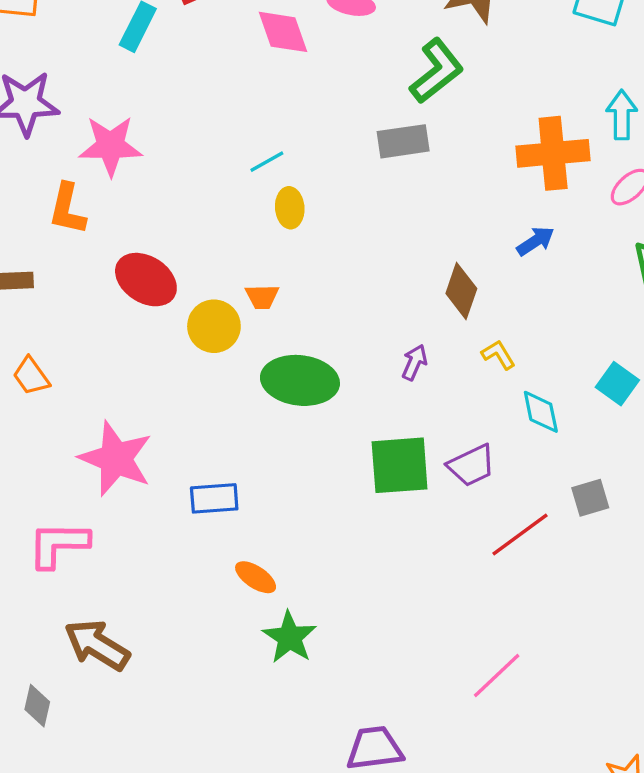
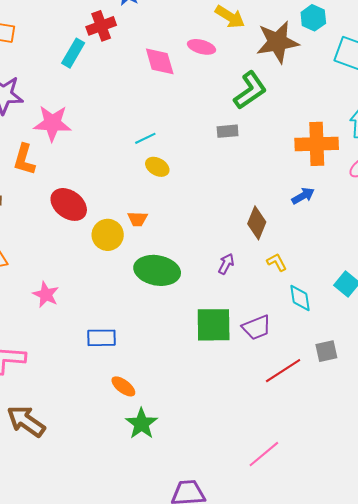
gray rectangle: (403, 141) -> (228, 131), size x0.7
yellow ellipse: (290, 208) -> (157, 167), turned -60
pink star: (116, 459) -> (46, 295), moved, size x0.6

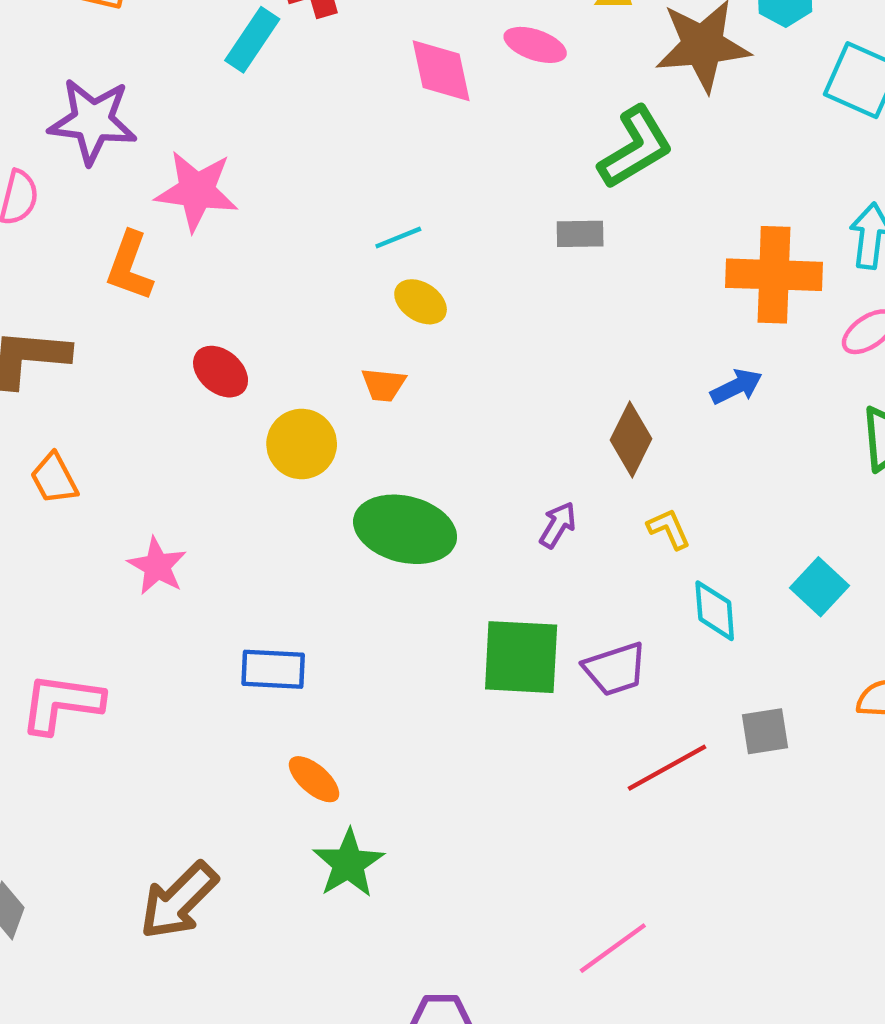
red ellipse: (69, 204) -> (221, 372), size x0.7
orange trapezoid: (138, 219) -> (384, 385), moved
brown arrow: (26, 421) -> (179, 901), moved, turned -84

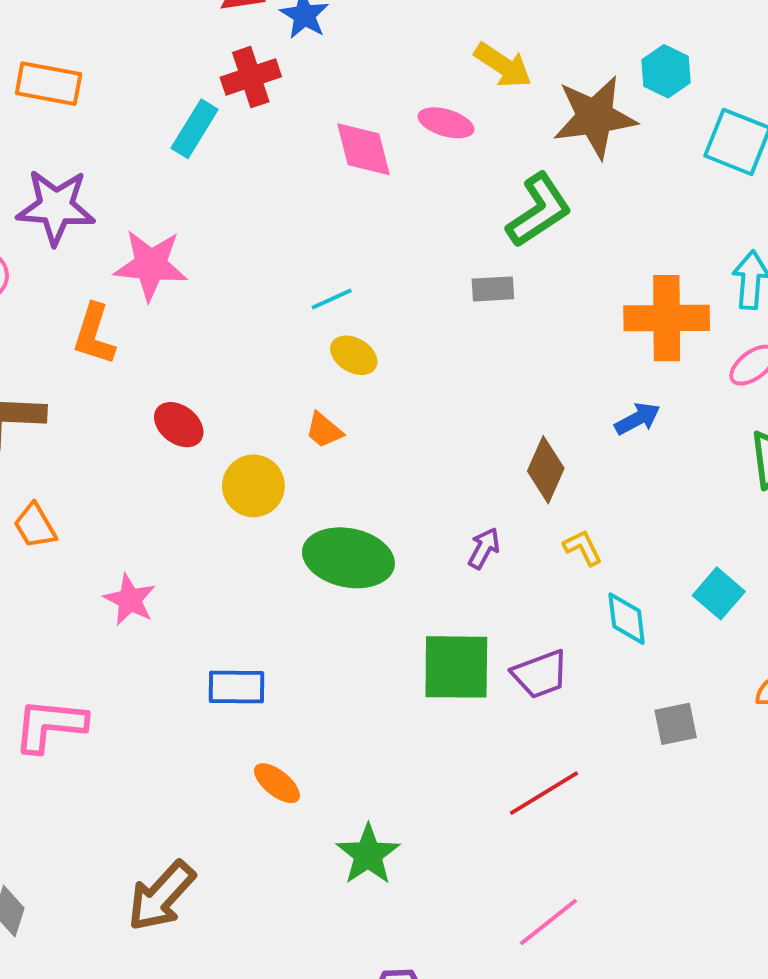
orange trapezoid: (384, 385) -> (324, 430), turned 36
red line: (667, 768) -> (544, 793), moved
green star: (348, 863) -> (368, 855), moved

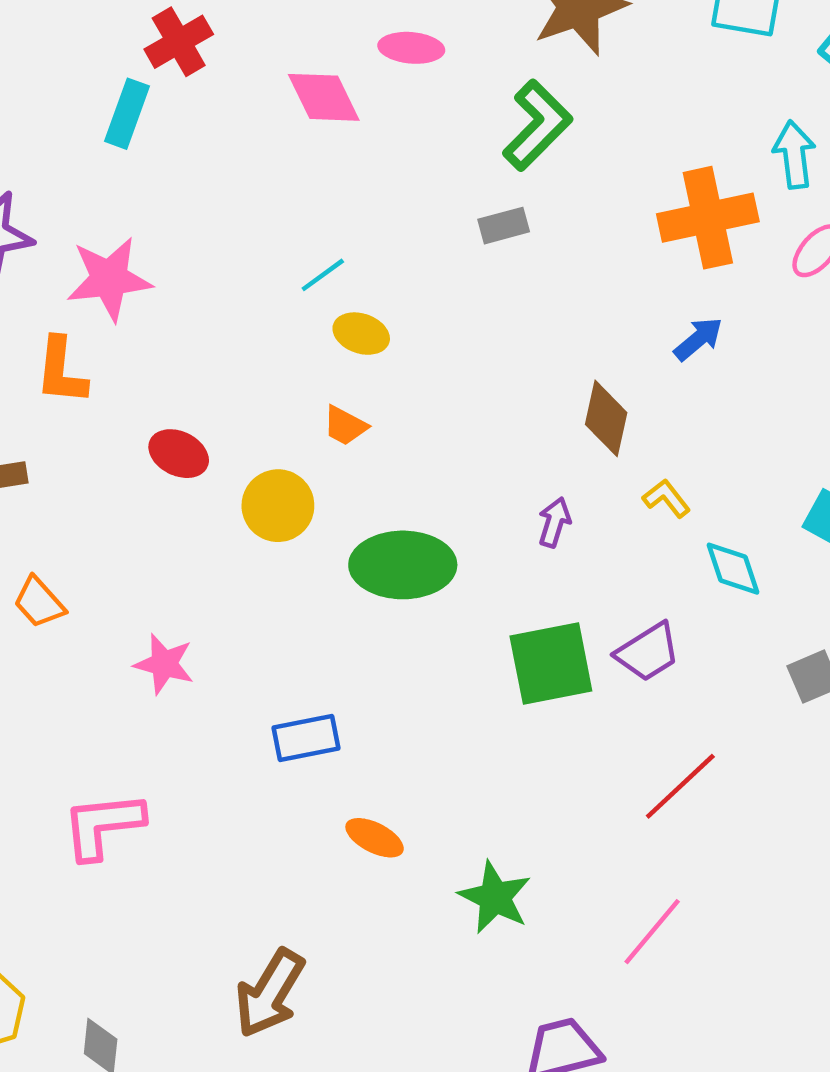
pink line: (549, 922) -> (652, 932), moved

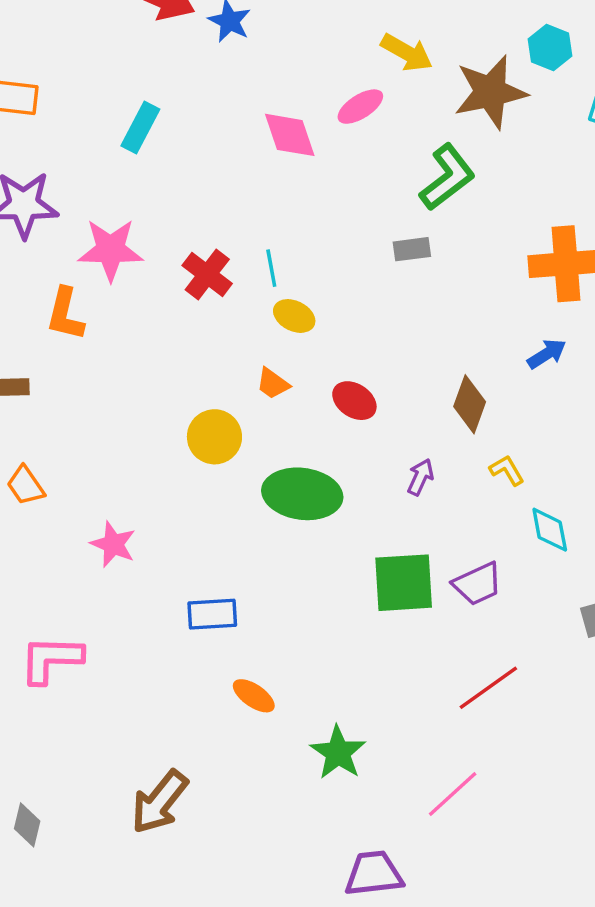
red cross: (179, 42) -> (207, 275), moved, turned -30
pink ellipse: (411, 48) -> (360, 107), turned -45
cyan line: (323, 275) -> (271, 268), turned -72
red ellipse: (179, 454) -> (354, 401), moved

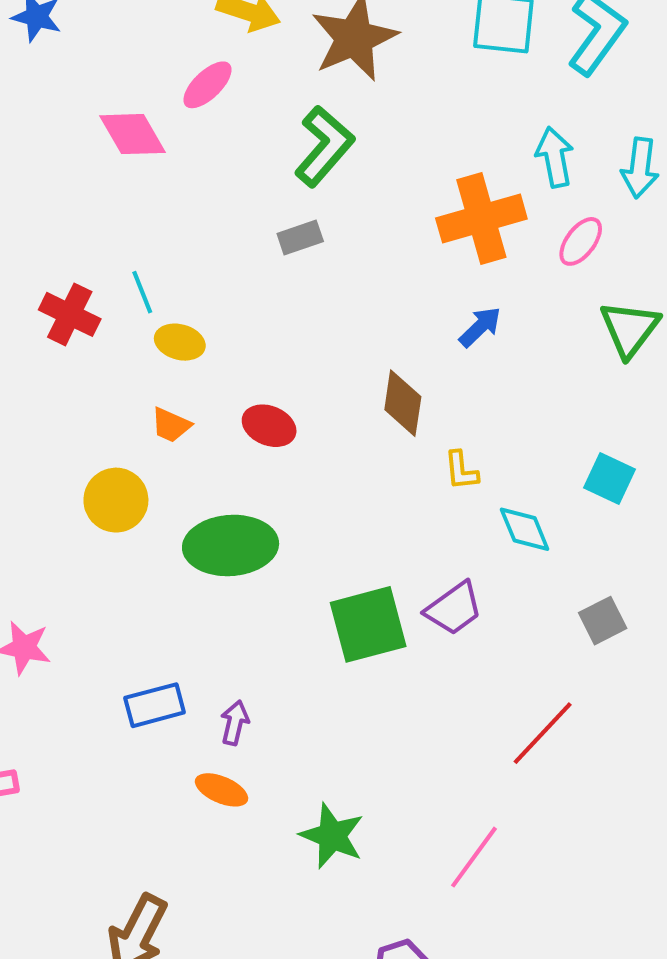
yellow L-shape: (507, 470) -> (461, 471), turned -144
purple arrow: (420, 477) -> (235, 723), moved
red line: (488, 688) -> (543, 733), moved

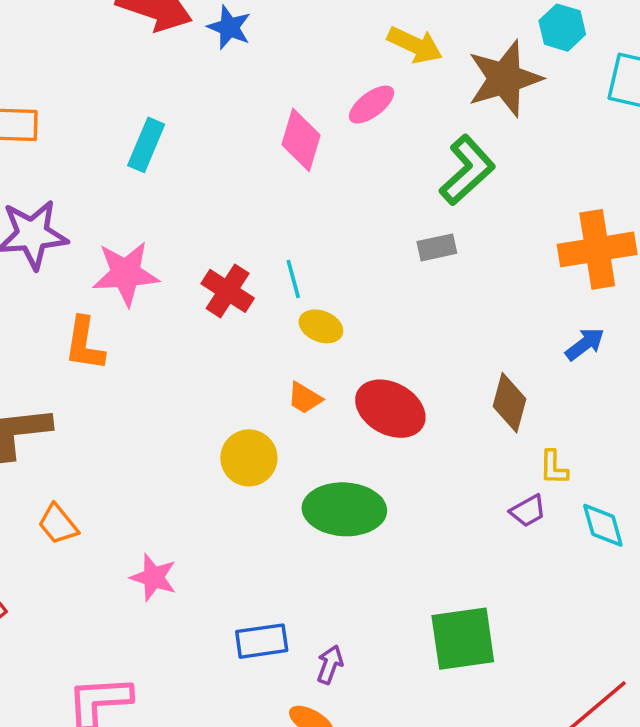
pink diamond: (133, 134) -> (301, 140), turned 40
red ellipse: (269, 426) -> (390, 409), size x1.5
purple trapezoid: (454, 608) -> (528, 511), moved, size x0.7
green square: (368, 624) -> (463, 639), moved

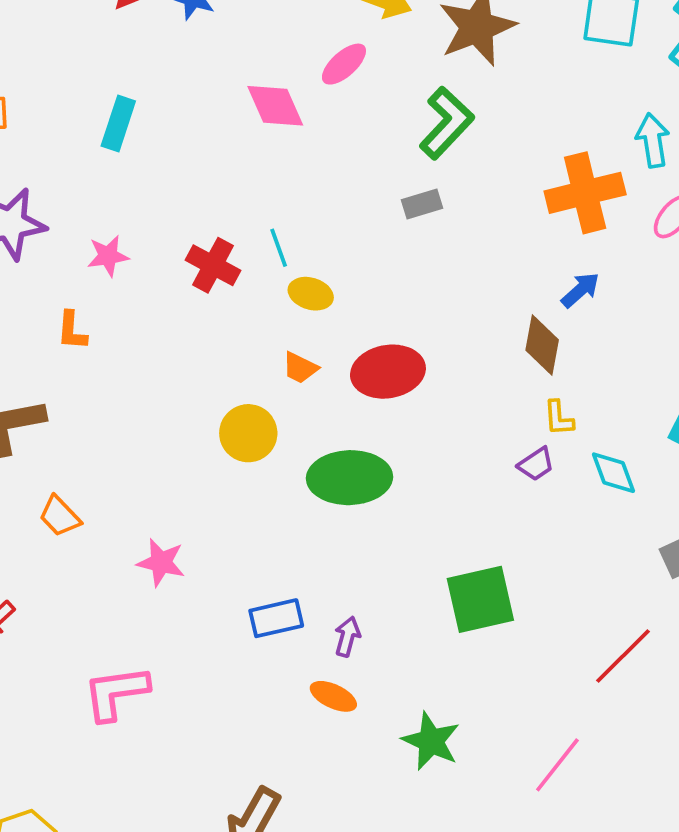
pink diamond: (301, 140) -> (275, 106), turned -36
pink star: (126, 274) -> (108, 256), size x0.6
orange L-shape: (85, 344) -> (72, 331), size x0.7
brown diamond: (510, 403) -> (542, 345), moved
red ellipse: (390, 409) -> (388, 372), turned -34

